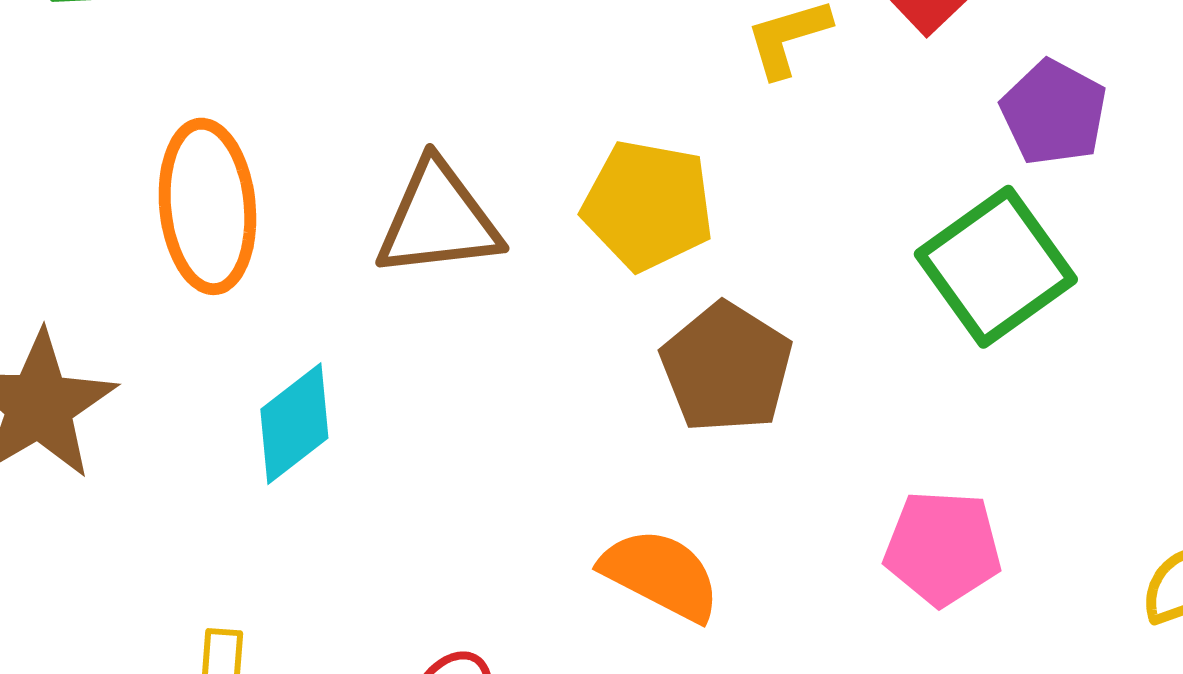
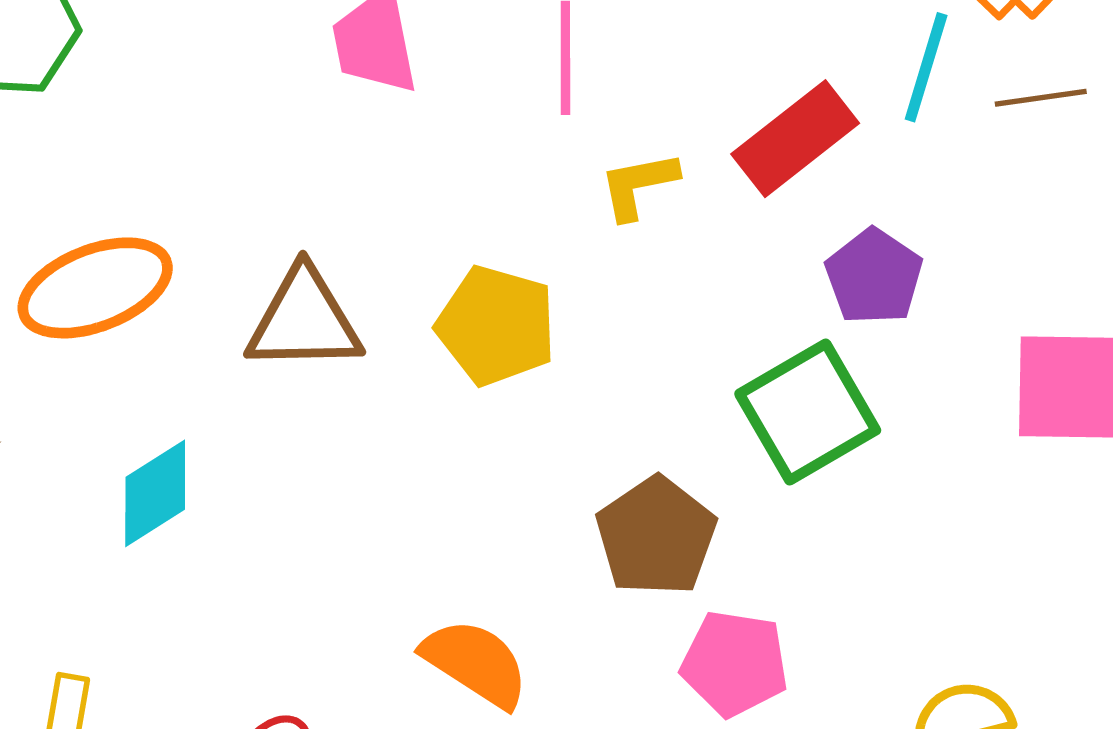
orange ellipse: (207, 206) -> (95, 288), turned 69
brown pentagon: (726, 368) -> (656, 536), moved

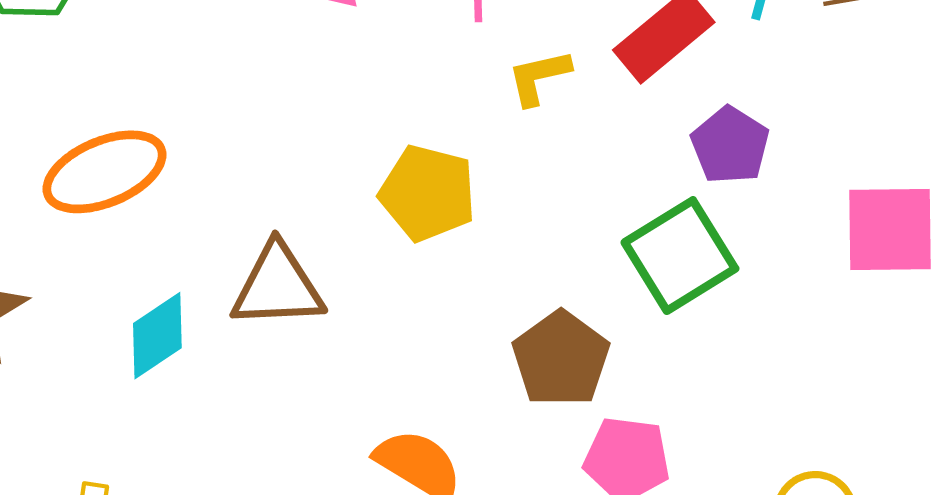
brown triangle: (304, 320) -> (278, 286), moved

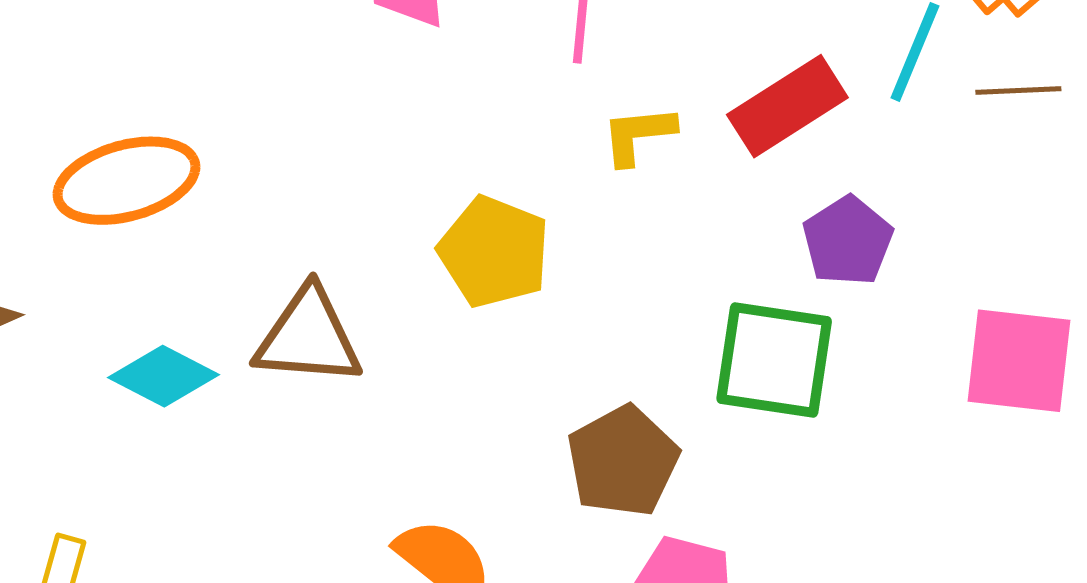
green square: (680, 256) -> (774, 360), turned 33
cyan diamond: (157, 336) -> (163, 376), turned 54

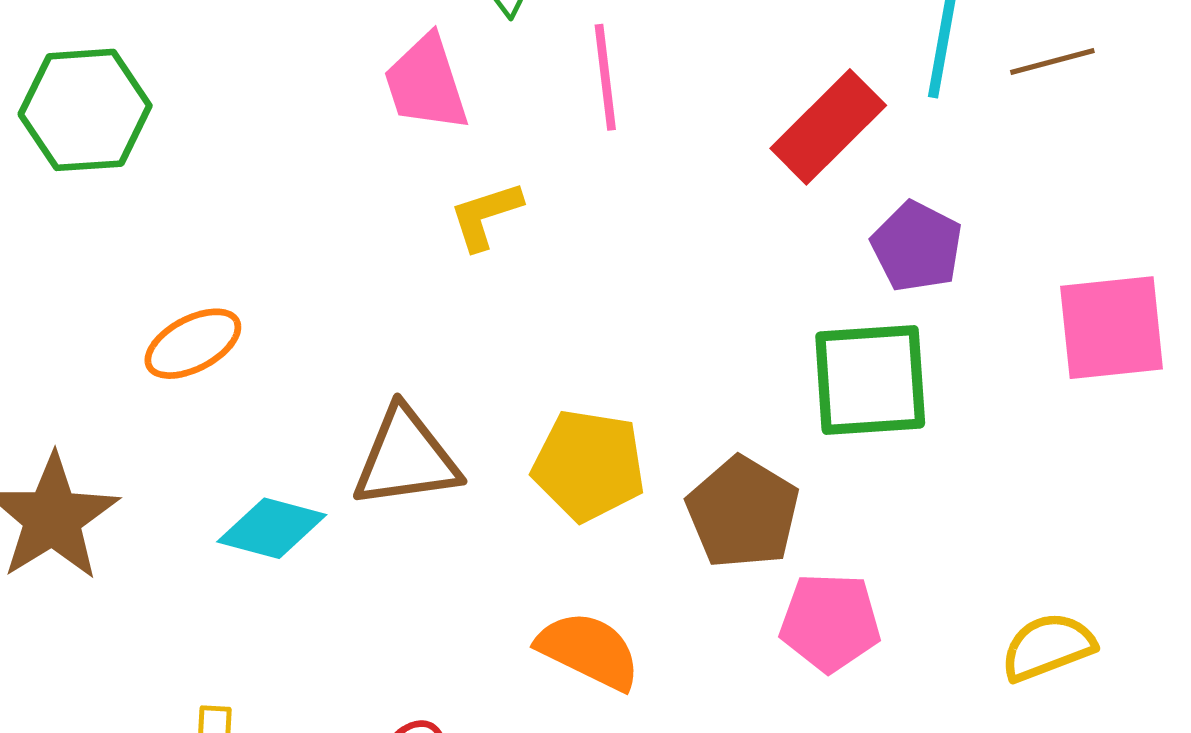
yellow L-shape: (638, 135) -> (486, 216), moved
orange ellipse: (126, 181) -> (193, 344), size x0.7
yellow pentagon: (494, 252) -> (589, 465), moved

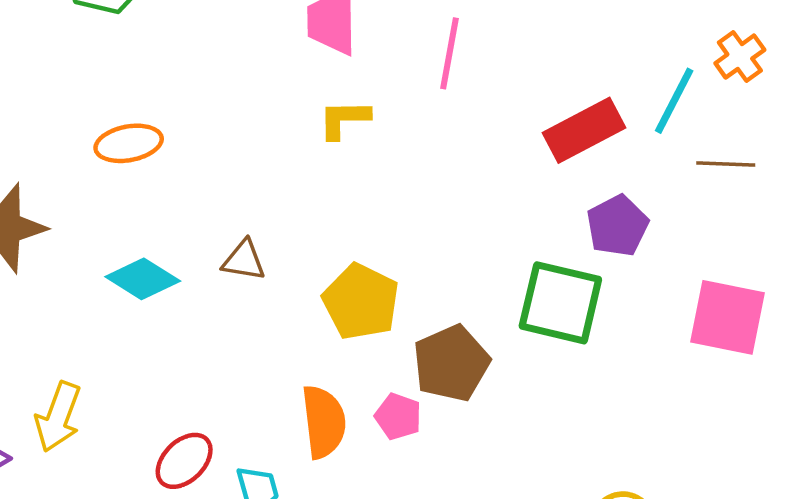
brown line: (1052, 61) -> (726, 164), moved
brown triangle: (406, 458) -> (244, 260), size x0.6
pink pentagon: (830, 622) -> (398, 416), moved, size x0.7
orange semicircle: (589, 651) -> (324, 422), turned 40

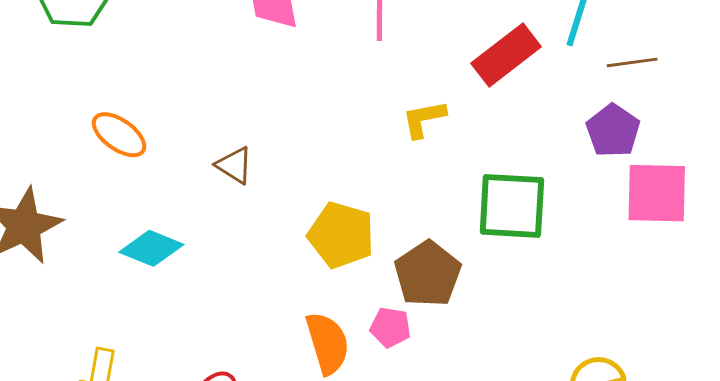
yellow L-shape: (344, 119) -> (424, 119), moved
orange ellipse: (129, 143) -> (119, 135), turned 56
purple pentagon: (617, 226) -> (613, 131), moved
brown triangle: (244, 260) -> (234, 165), moved, turned 33

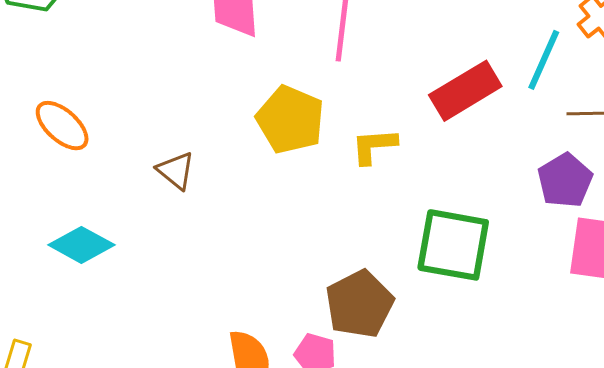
yellow pentagon: (341, 235) -> (290, 120), moved

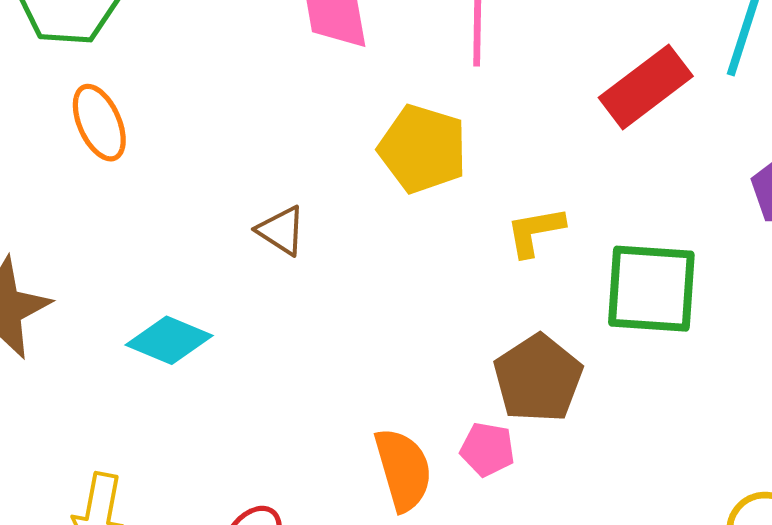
orange ellipse: (62, 126) -> (99, 123), moved, turned 30
yellow L-shape: (374, 146) -> (535, 231), moved

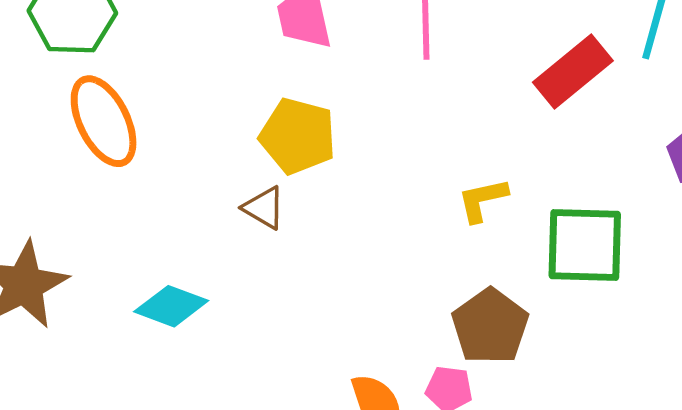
orange ellipse: (99, 123) -> (104, 121), size x1.4
yellow pentagon: (423, 149) -> (298, 136), moved

